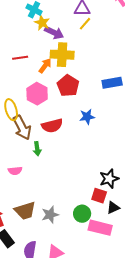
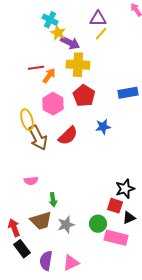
orange arrow: (45, 66) -> (49, 76), moved
red semicircle: (52, 126) -> (68, 136), turned -30
green arrow: (37, 149) -> (53, 200), moved

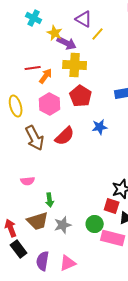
purple triangle: (98, 19) -> (84, 19), moved, turned 30
cyan cross: (50, 20) -> (34, 18), moved
yellow ellipse: (27, 120) -> (16, 106), moved

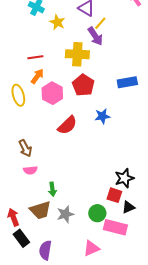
purple arrow: (67, 43) -> (95, 36), moved, turned 30
orange arrow: (46, 76) -> (37, 76), moved
brown arrow: (35, 138) -> (25, 148), moved, size x0.7
pink triangle: (68, 263) -> (91, 248), moved

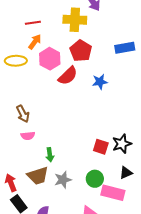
yellow ellipse: (18, 95) -> (16, 61), turned -75
red semicircle: (67, 125) -> (68, 76), moved
red square: (114, 195) -> (101, 147), moved

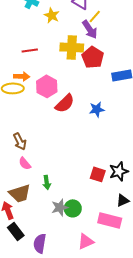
orange arrow: (35, 42) -> (22, 76), moved, turned 56
red pentagon: (81, 51) -> (93, 57), moved
pink semicircle: (28, 136) -> (25, 163), turned 56
brown trapezoid: (38, 176) -> (20, 193), moved
green circle: (95, 179) -> (73, 208), moved

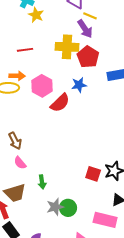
yellow star: (52, 15) -> (36, 15), moved
yellow line: (95, 16) -> (90, 16), turned 72
blue star: (97, 109) -> (79, 85), moved

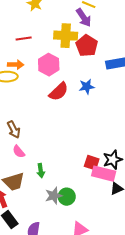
blue star: (79, 85) -> (87, 87), moved
pink hexagon: (42, 86) -> (49, 65), moved
pink rectangle: (105, 220) -> (104, 174), moved

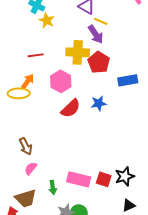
orange arrow: (16, 65) -> (28, 81), turned -56
pink semicircle: (19, 152) -> (31, 168), turned 80
pink rectangle: (104, 174) -> (79, 179), moved

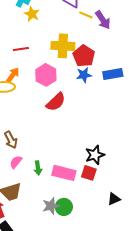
purple arrow: (96, 34) -> (103, 20), moved
blue star: (99, 103) -> (84, 75), moved
black star: (125, 176) -> (95, 155), moved
green arrow: (53, 187) -> (38, 168), moved

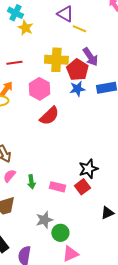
purple arrow: (103, 20) -> (90, 57), moved
pink rectangle: (64, 173) -> (57, 187), size x0.7
red square: (89, 173) -> (82, 187), turned 35
green circle: (64, 207) -> (60, 233), moved

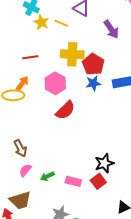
yellow line: (79, 29) -> (61, 23), moved
purple arrow: (90, 57) -> (111, 29), moved
green arrow: (31, 182) -> (47, 176), turned 72

